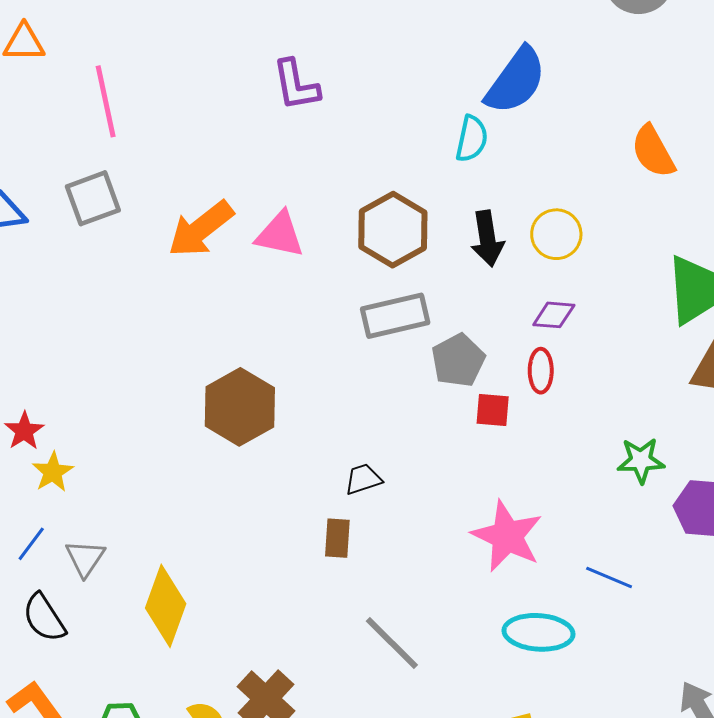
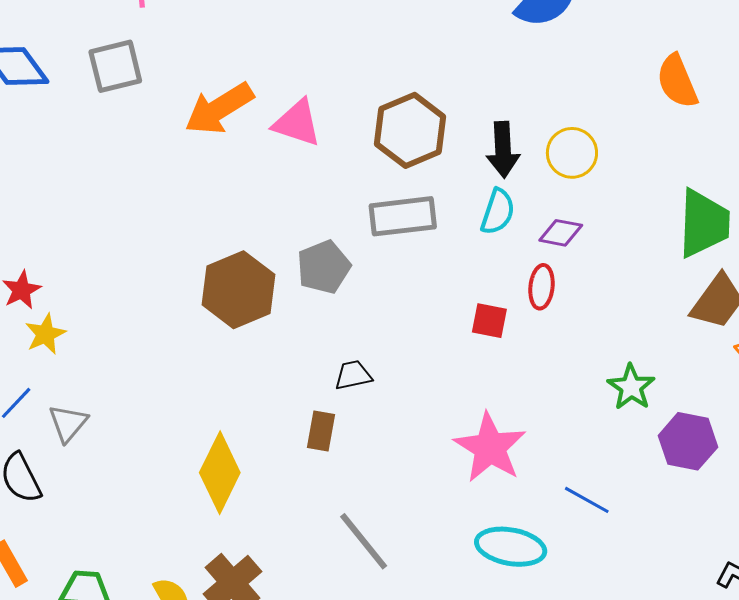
cyan semicircle: (472, 139) -> (498, 212), moved
gray pentagon: (458, 360) -> (324, 267), moved
green star: (641, 461) -> (631, 387), turned 30
yellow diamond: (166, 606) -> (220, 473), moved

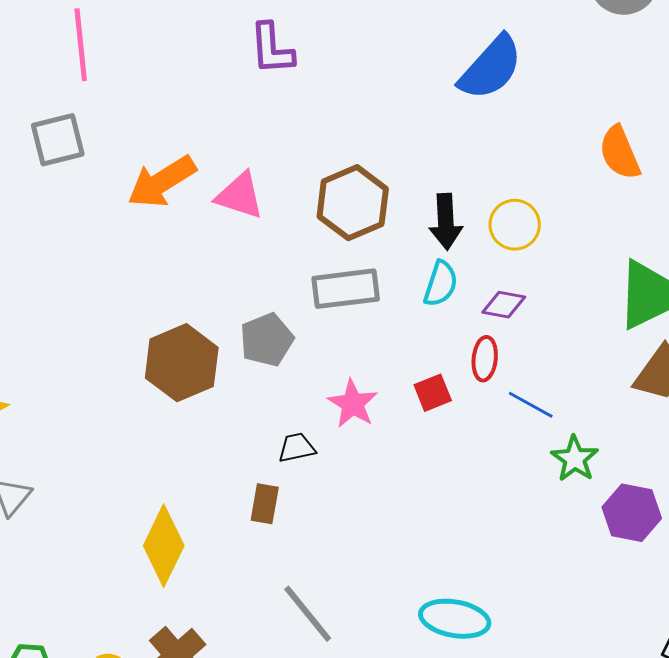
red square: (489, 321) -> (433, 393), turned -33
pink star: (490, 448) -> (353, 404), moved, size x0.7
blue line: (587, 500) -> (531, 405), moved

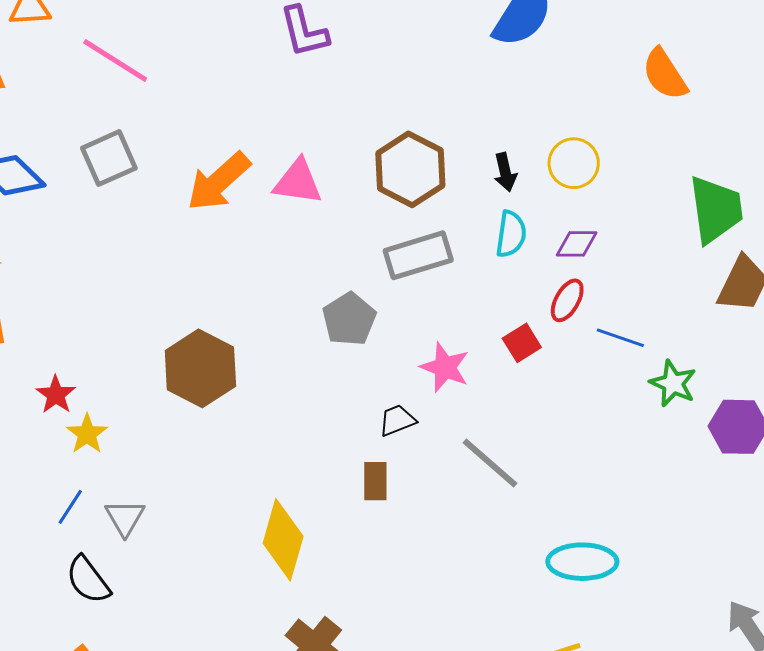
pink line: (81, 45) -> (115, 61), turned -42
black arrow: (446, 222) -> (505, 172), size x0.7
red ellipse: (485, 359) -> (567, 300), turned 33
brown hexagon: (182, 363) -> (200, 368), moved
gray line: (308, 614) -> (490, 463), moved

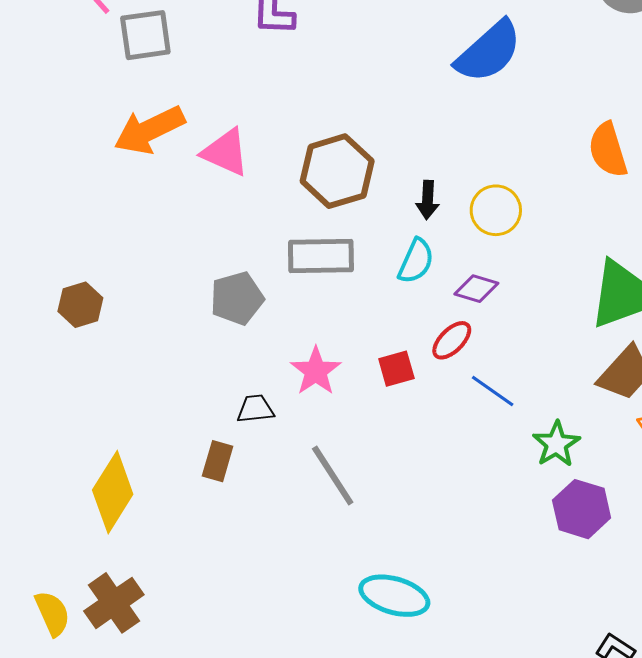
gray square: (109, 158) -> (145, 35), moved
brown hexagon: (200, 368) -> (80, 305), size x0.6
green star: (673, 383) -> (556, 444), moved

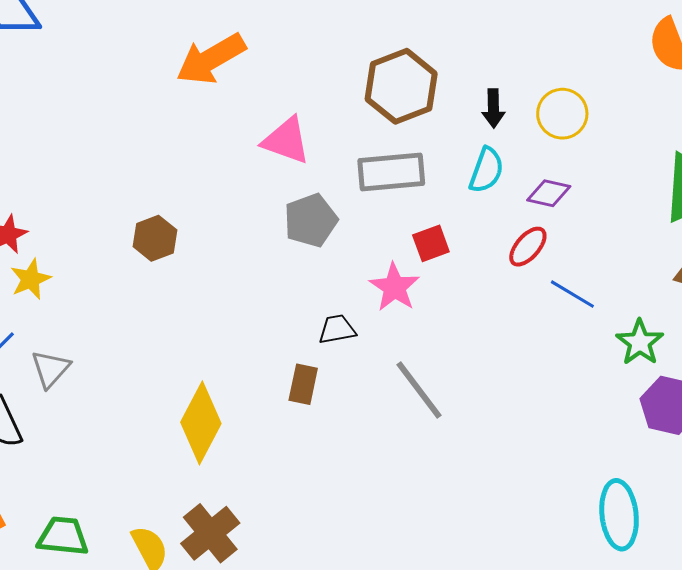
pink triangle: (225, 152) -> (286, 141), moved
red square: (396, 369) -> (431, 243), moved
cyan ellipse: (394, 596) -> (619, 515), moved, turned 72

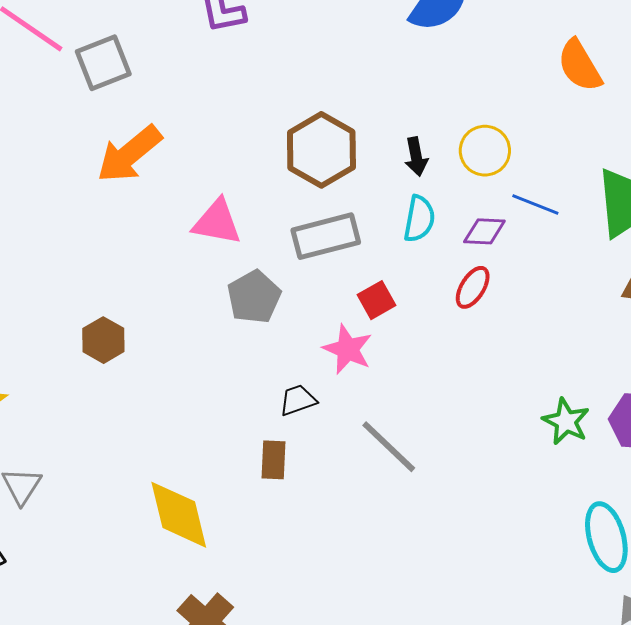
blue line: (572, 294) -> (535, 204), moved
green star: (640, 342) -> (566, 421), moved
yellow diamond: (201, 423) -> (179, 515), turned -32

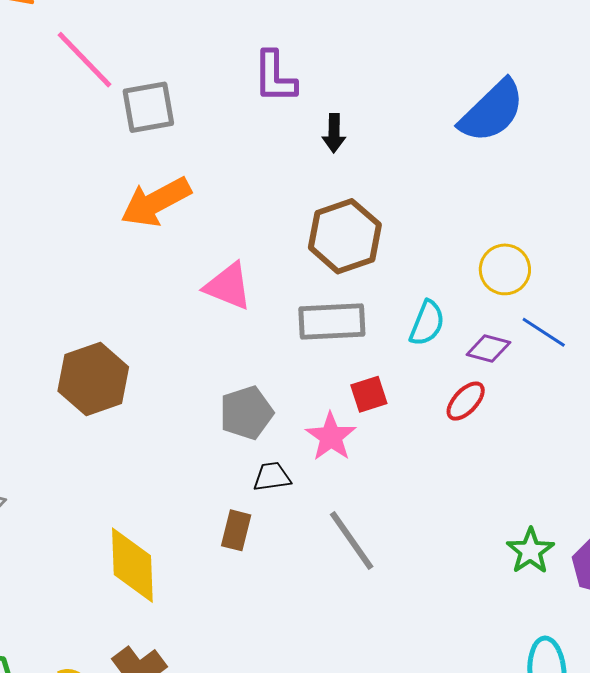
black arrow: (416, 157) -> (334, 133), moved
gray pentagon: (254, 297) -> (246, 413), moved
brown hexagon: (103, 340) -> (93, 379), size x1.6

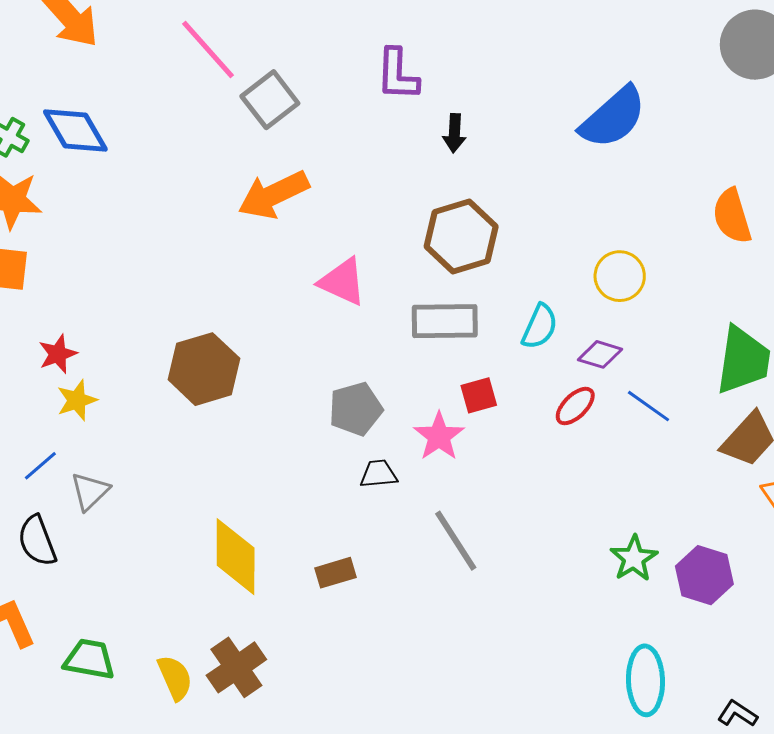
gray square: (148, 107) -> (270, 100), turned -30
blue line: (544, 332) -> (649, 406), moved
brown rectangle: (236, 530) -> (335, 573), moved, turned 57

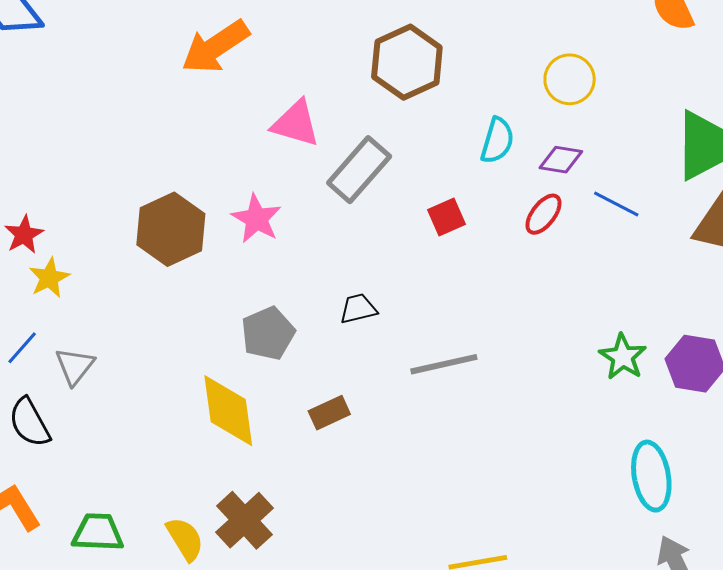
gray rectangle: (445, 321) -> (359, 170), moved, turned -40
gray pentagon: (356, 409) -> (268, 333), moved
pink star: (439, 436) -> (257, 219), moved
gray line: (456, 541) -> (444, 364), turned -62

